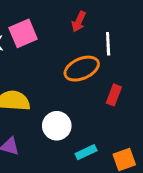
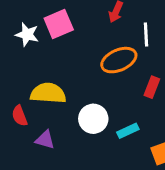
cyan rectangle: (86, 152) -> (128, 131), moved

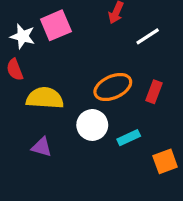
white line: (146, 34) -> (148, 36), turned 60
orange ellipse: (119, 60) -> (113, 87), moved
red semicircle: (20, 116) -> (15, 70), moved

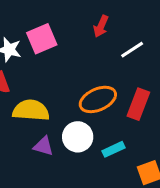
red rectangle: (154, 92) -> (138, 104), size x1.4
purple triangle: (42, 147) -> (43, 146), moved

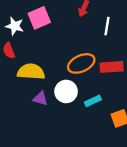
white line: (132, 50) -> (107, 26), turned -48
red rectangle: (138, 104) -> (112, 67), turned 65

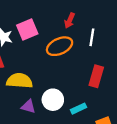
orange ellipse: (81, 63) -> (60, 46), moved
red rectangle: (112, 67) -> (96, 76), turned -70

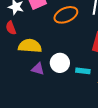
cyan rectangle: (78, 109) -> (83, 71), turned 32

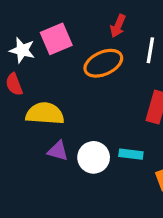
white circle: (60, 63) -> (94, 157), moved

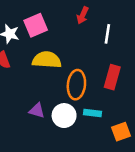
orange ellipse: (103, 63) -> (76, 85), moved, turned -60
yellow semicircle: (45, 114) -> (47, 60), moved

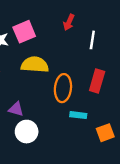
purple triangle: (37, 111) -> (16, 109), moved
white circle: (64, 116) -> (27, 132), moved

